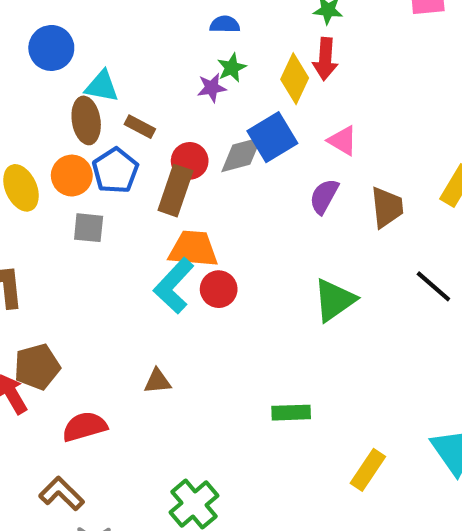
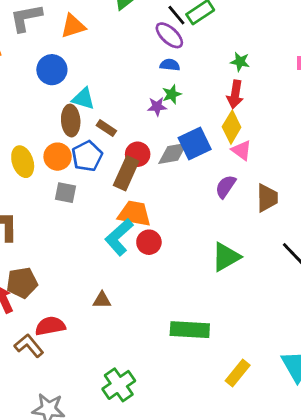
yellow diamond: (295, 79) -> (232, 127), moved
green rectangle: (291, 413) -> (190, 330), size x1.5
brown L-shape: (62, 494) -> (29, 346), moved

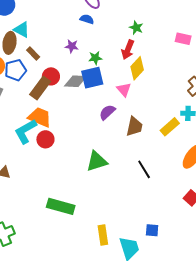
green star: (172, 94) -> (95, 58), moved
yellow diamond: (232, 127) -> (137, 68), moved
yellow rectangle: (238, 373) -> (103, 235), moved, turned -60

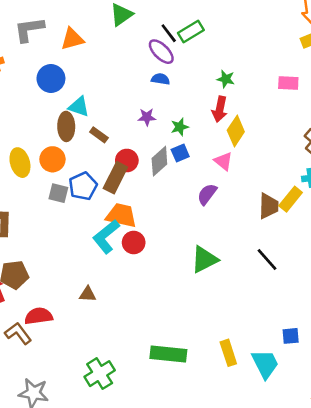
blue pentagon: (16, 70) -> (83, 186), moved
blue square: (92, 78) -> (180, 153), size x0.6
gray diamond: (76, 81) -> (159, 161), turned -35
brown trapezoid: (134, 126) -> (269, 206), moved
green rectangle: (61, 206) -> (168, 354), moved

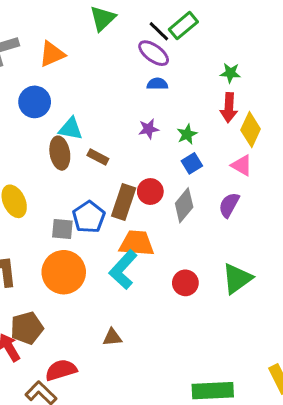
orange circle: (52, 159) -> (64, 272), moved, size x1.5
red circle: (127, 160) -> (150, 192), moved
gray diamond: (159, 161) -> (184, 205), moved
red circle: (134, 243) -> (185, 283), moved

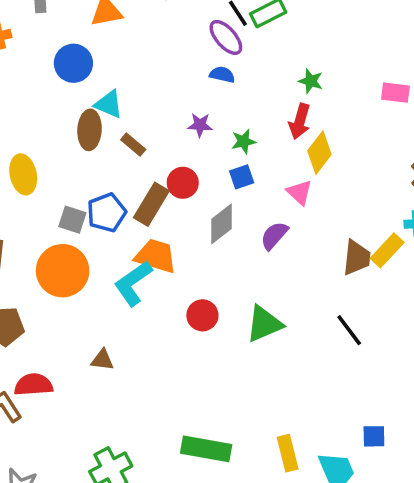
red circle: (150, 192) -> (183, 183), moved

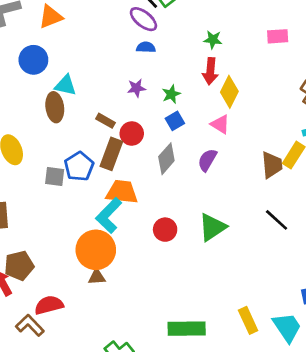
brown rectangle: (133, 145) -> (106, 121), moved
orange circle: (63, 271) -> (96, 250), moved

